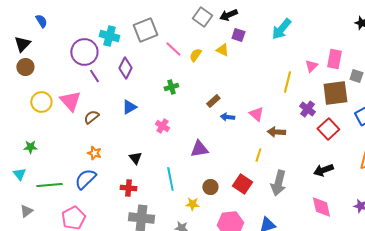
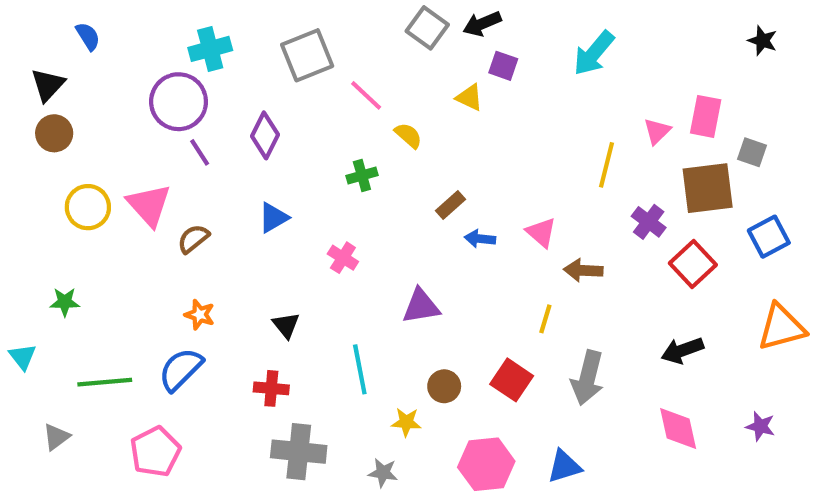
cyan cross: (109, 36) -> (210, 49), moved, turned -30
yellow semicircle: (195, 55) -> (408, 135), moved, turned 96
cyan triangle: (19, 174) -> (23, 357), moved

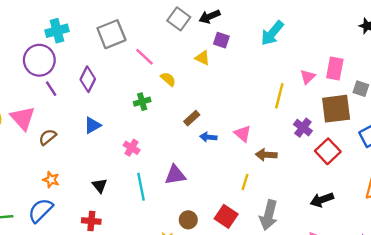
cyan line: (360, 369) -> (141, 187), moved

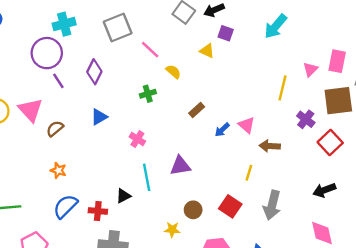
blue arrow: (208, 137) -> (222, 130), moved, turned -49
black triangle: (100, 186) -> (123, 196), moved, turned 42
blue semicircle: (40, 210) -> (65, 206), moved

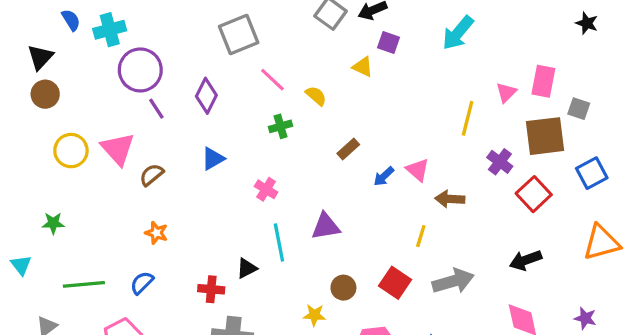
cyan cross: (64, 24) -> (110, 30), moved
pink line: (150, 50) -> (272, 80), moved
gray arrow: (272, 205) -> (453, 281), turned -120
blue semicircle: (65, 206) -> (142, 283), moved, size x0.7

